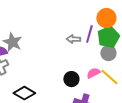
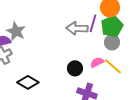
gray arrow: (73, 39) -> (77, 28), size x1.5

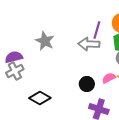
purple line: (93, 23) -> (97, 30), moved
gray star: (16, 31) -> (45, 41), moved

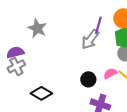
gray star: (45, 41) -> (37, 28), moved
gray arrow: (89, 44) -> (90, 39), turned -55

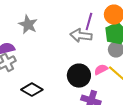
gray arrow: (90, 39) -> (81, 36), turned 60
black circle: (88, 79) -> (79, 76), size x1.5

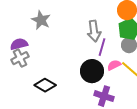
purple line: (89, 22) -> (102, 47), moved
gray arrow: (81, 36) -> (94, 31), turned -105

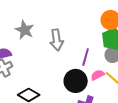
gray arrow: (94, 31) -> (57, 40), moved

